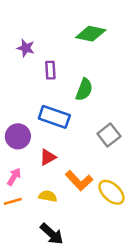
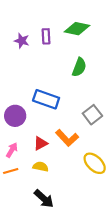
purple rectangle: (50, 70) -> (46, 36), moved
green semicircle: (84, 90) -> (79, 67), moved
red triangle: (48, 157) -> (41, 143), moved
orange L-shape: (79, 181) -> (67, 138), moved

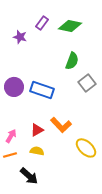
purple rectangle: (46, 36) -> (42, 23), moved, turned 40
gray square: (92, 115) -> (87, 83), moved
purple circle: (15, 116) -> (14, 87), moved
black arrow: (44, 199) -> (29, 176), moved

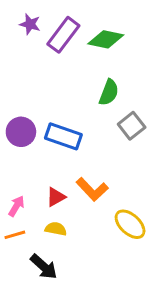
purple rectangle: (42, 23) -> (63, 35), size x1.6
purple star: (20, 37) -> (30, 24), moved

